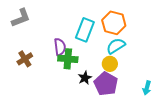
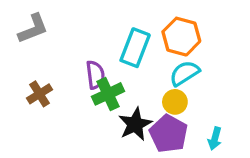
green cross: (68, 59) -> (108, 94), turned -30
black star: (85, 78) -> (135, 124), size x1.5
cyan arrow: (147, 88) -> (215, 139), moved

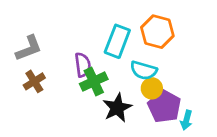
gray L-shape: (33, 29) -> (29, 48), moved
cyan semicircle: (185, 73) -> (144, 70), moved, turned -132
purple pentagon: (169, 134) -> (164, 106), moved

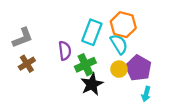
cyan semicircle: (144, 70) -> (119, 44), moved, turned -138
green cross: (94, 81) -> (85, 65), moved
purple pentagon: (164, 106) -> (138, 68), moved

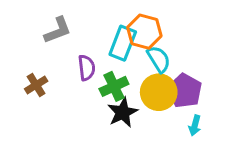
orange hexagon: (123, 25) -> (144, 32), moved
gray L-shape: (23, 38) -> (58, 30), moved
yellow circle: (119, 69) -> (159, 92), size x1.6

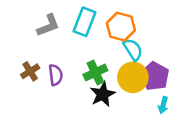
cyan rectangle: (123, 43) -> (85, 22), moved
purple semicircle: (87, 68) -> (56, 75), moved

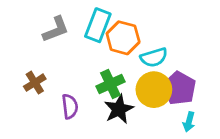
orange hexagon: (121, 27) -> (123, 38), moved
cyan semicircle: (133, 50) -> (154, 57), turned 105
purple semicircle: (56, 75) -> (70, 106), moved

